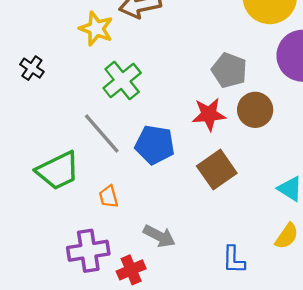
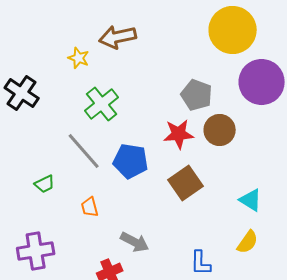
yellow star: (96, 29) -> (79, 58), size x0.7
black cross: (32, 68) -> (22, 93), size x1.6
green trapezoid: (58, 171) -> (45, 184), size x0.5
purple cross: (88, 251) -> (36, 251), moved

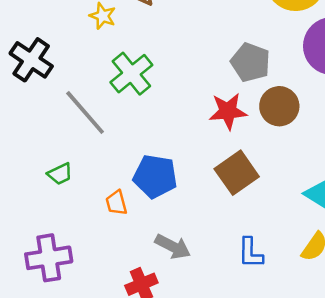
gray line: (84, 151) -> (85, 112), moved
blue pentagon: (131, 161) -> (155, 176), moved
blue L-shape: (201, 263) -> (250, 253), moved

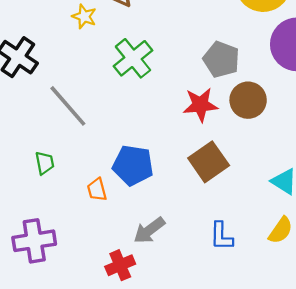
green cross: (131, 74) -> (133, 58), moved
green trapezoid: (60, 174) -> (45, 163), turned -75
gray arrow: (173, 247) -> (149, 230), turned 116

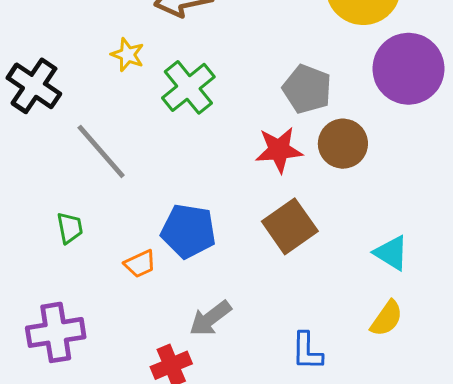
yellow star: (84, 16) -> (128, 55), moved
orange trapezoid: (97, 190) -> (140, 264), turned -100
blue L-shape: (221, 236) -> (307, 351), moved

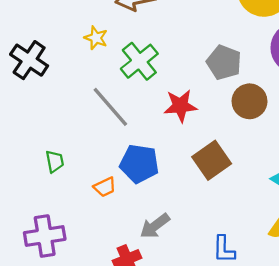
red star: (279, 150) -> (180, 106), moved
gray line: (101, 151) -> (110, 107), moved

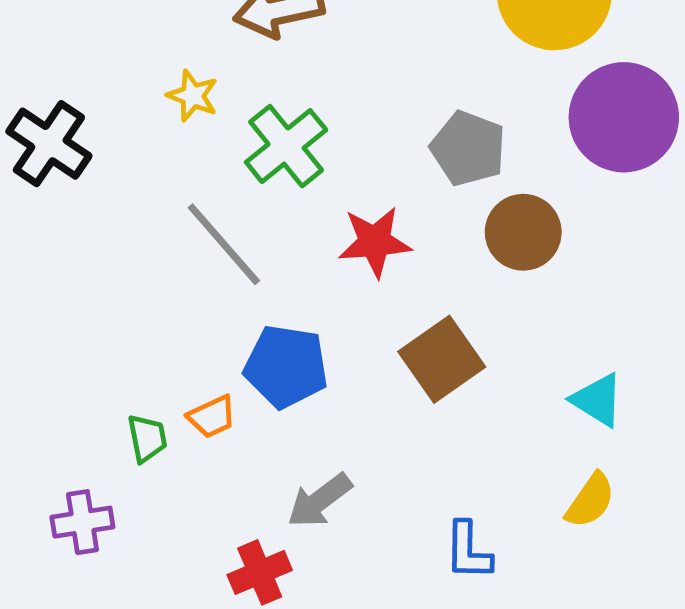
green trapezoid: (55, 161) -> (147, 438), moved
purple cross: (45, 236) -> (82, 522), size x0.7

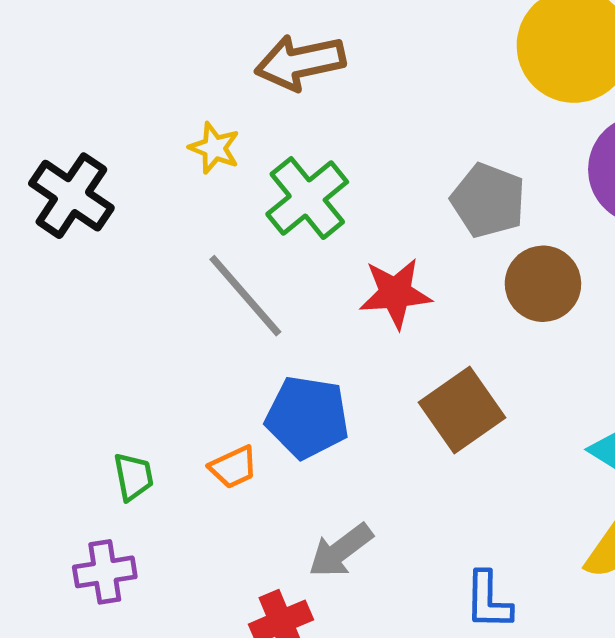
green trapezoid: (147, 438) -> (133, 477), moved

